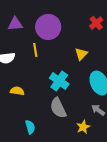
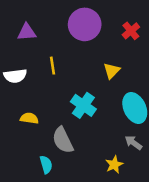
purple circle: (48, 27) -> (85, 24), moved
gray semicircle: (58, 108) -> (63, 140), moved

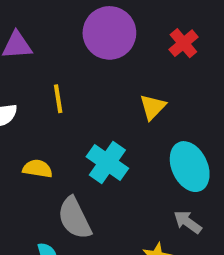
yellow semicircle: (29, 118) -> (37, 169), moved

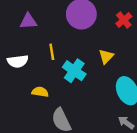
cyan cross: (107, 162) -> (74, 71), moved

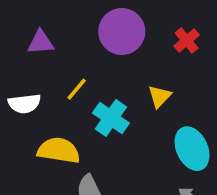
yellow line: (52, 52) -> (77, 89), turned 49
yellow semicircle: (40, 92) -> (59, 150), size x1.6

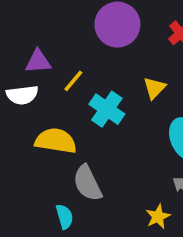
purple triangle: (41, 42) -> (38, 62), moved

